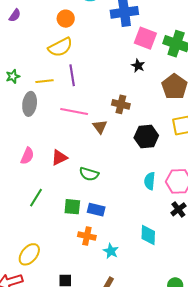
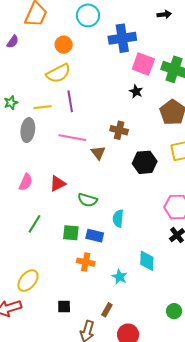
cyan semicircle: (150, 181) -> (118, 218), moved
cyan star: (111, 251) -> (120, 277), moved

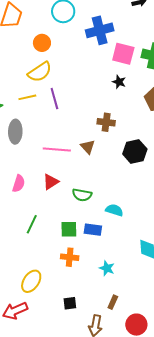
yellow line: (43, 107) -> (27, 97), moved
pink line: (72, 138) -> (57, 150), moved
cyan semicircle: (118, 218) -> (114, 210), turned 108
orange cross: (86, 262) -> (70, 257), moved
cyan star: (120, 277) -> (107, 268), moved

